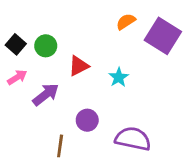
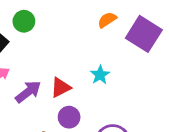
green circle: (46, 46) -> (24, 21), moved
red triangle: (79, 66) -> (61, 88), moved

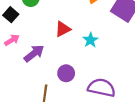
red triangle: (61, 88) -> (63, 29), moved

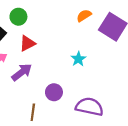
red triangle: (63, 29) -> (27, 43), moved

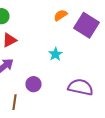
purple semicircle: (90, 107) -> (80, 87), moved

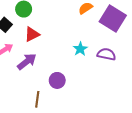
purple semicircle: (80, 87) -> (106, 54), moved, size x0.7

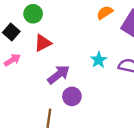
purple arrow: (27, 62) -> (59, 75), moved

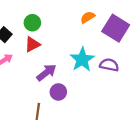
green circle: (33, 14) -> (32, 23), moved
cyan star: (99, 60) -> (82, 59), size x1.6

